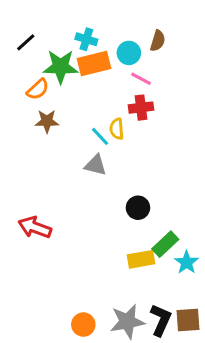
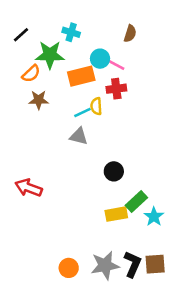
cyan circle: (129, 53) -> (100, 59), moved
orange rectangle: (94, 64) -> (81, 76), moved
cyan line: (100, 136) -> (82, 112), turned -72

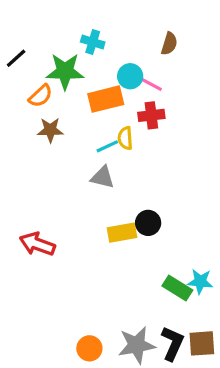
black line: (21, 35) -> (16, 58), moved
green rectangle: (136, 201) -> (177, 288), moved, turned 75
yellow rectangle: (116, 214) -> (122, 233), moved
cyan star: (154, 217) -> (200, 282), turned -30

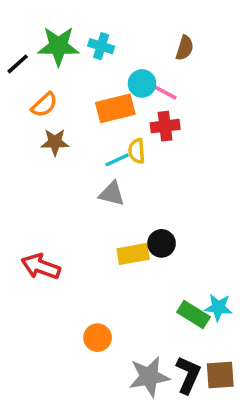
green star: (65, 71) -> (58, 46), moved
orange circle: (89, 348) -> (98, 338), moved

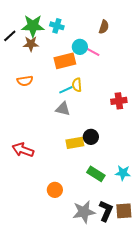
orange semicircle: (44, 105) -> (25, 81), moved, turned 35
red cross: (165, 126) -> (119, 101), moved
brown star: (55, 142) -> (31, 44), moved
green rectangle: (194, 314) -> (96, 174), moved

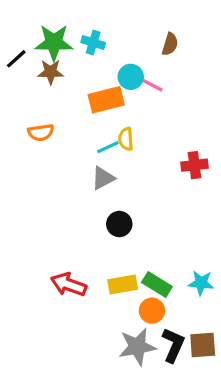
gray triangle: (63, 109) -> (103, 178), turned -42
black circle: (91, 137) -> (119, 224), moved
yellow rectangle: (75, 143) -> (123, 285), moved
red arrow: (23, 150) -> (69, 285), moved
orange circle: (55, 190) -> (152, 311), moved

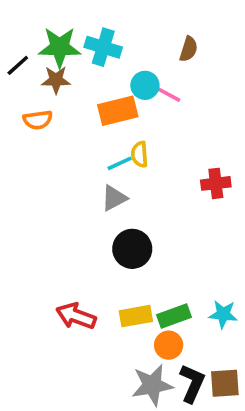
cyan cross: (93, 43) -> (103, 47), size x1.4
orange semicircle: (41, 132) -> (38, 120), moved
black circle: (119, 224) -> (132, 249), size x1.4
green rectangle: (157, 285) -> (174, 316), turned -52

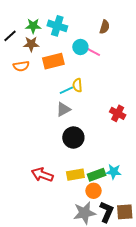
green star: (60, 47) -> (33, 26), size x0.7
orange rectangle: (118, 111) -> (53, 61), moved
red cross: (216, 183) -> (118, 113), moved, turned 35
cyan star: (223, 314) -> (114, 172), moved

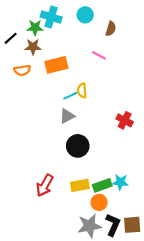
cyan cross: (57, 26) -> (51, 17), moved
cyan circle: (80, 47) -> (85, 15), moved
red arrow: (42, 175) -> (45, 185), turned -80

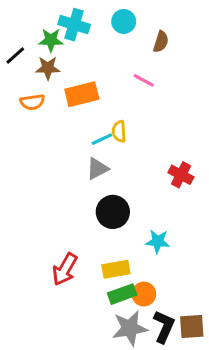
cyan star: (120, 182) -> (158, 241), moved
green rectangle: (102, 185) -> (122, 294), moved

